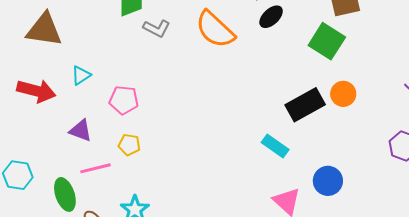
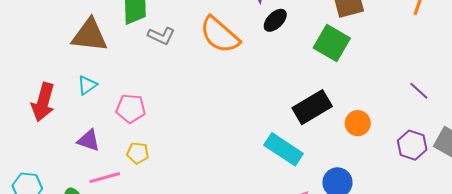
brown triangle: (44, 30) -> (90, 35), moved
red arrow: (36, 91) -> (43, 102), turned 93
orange circle: (343, 94) -> (358, 123), moved
cyan rectangle: (275, 146) -> (284, 149), size x1.4

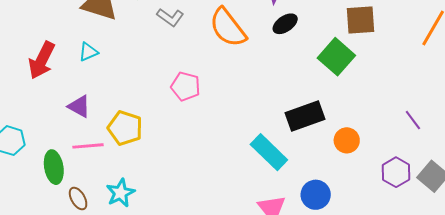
pink pentagon: (131, 108) -> (185, 86), moved
yellow pentagon: (138, 153) -> (125, 128), size x1.6

